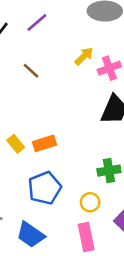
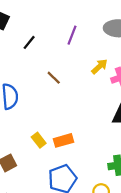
purple line: (37, 23) -> (72, 35), moved, turned -30

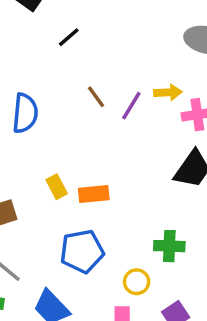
purple line: (72, 35) -> (131, 106), moved
yellow arrow: (99, 67) -> (168, 92), turned 30

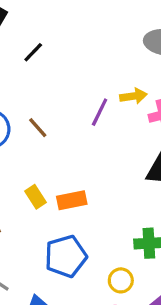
brown line: (96, 97) -> (38, 128), moved

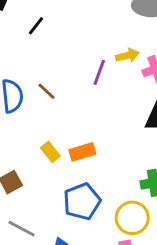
yellow circle: (121, 280) -> (132, 218), size x1.5

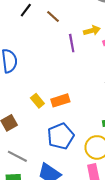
purple line: (99, 72) -> (72, 43), turned -30
brown line: (46, 91) -> (53, 17), moved

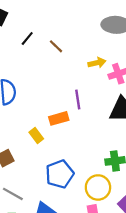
purple line: (72, 43) -> (78, 100), moved
orange rectangle: (60, 100) -> (59, 118), moved

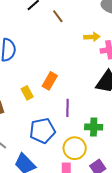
purple line: (78, 100) -> (68, 108), moved
orange rectangle: (59, 118) -> (50, 81), turned -54

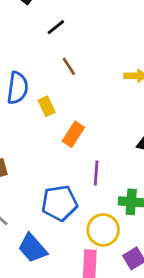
brown line: (58, 16) -> (69, 66), moved
yellow rectangle: (27, 93) -> (47, 106), moved

